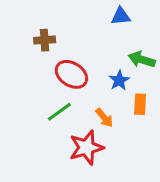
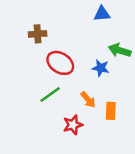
blue star: (119, 80) -> (101, 68), turned -30
orange rectangle: (140, 104) -> (111, 111), moved
red star: (86, 148) -> (73, 125), size x0.7

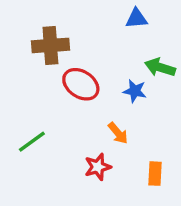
brown cross: (38, 34) -> (50, 45), size x1.5
green line: (50, 95) -> (32, 142), moved
orange rectangle: (111, 111) -> (155, 174), moved

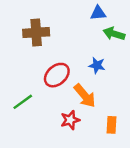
green arrow: (160, 67) -> (114, 34), moved
red ellipse: (81, 84) -> (57, 75), moved, turned -75
orange arrow: (118, 133) -> (85, 96), size x1.5

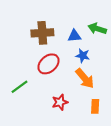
blue triangle: (98, 13) -> (74, 36), moved
brown cross: (36, 33) -> (42, 33), moved
orange arrow: (85, 96) -> (85, 78), moved

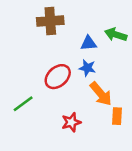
brown cross: (42, 33) -> (50, 21), moved
blue star: (83, 56) -> (87, 68), moved
orange rectangle: (95, 106) -> (117, 116), moved

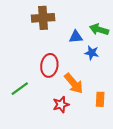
blue star: (87, 68) -> (92, 53), moved
red ellipse: (58, 77) -> (49, 65), turned -40
orange arrow: (101, 94) -> (74, 83), moved

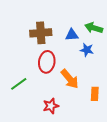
brown cross: (43, 18) -> (41, 33), moved
red star: (61, 105) -> (51, 106), moved

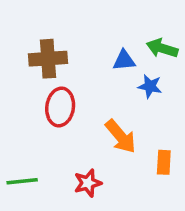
brown cross: (41, 33) -> (48, 59), moved
red ellipse: (47, 62) -> (60, 107), moved
green line: (19, 84) -> (22, 181), moved, turned 30

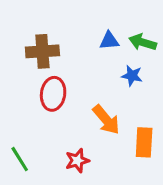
blue triangle: (124, 60) -> (109, 41), moved
orange rectangle: (164, 162) -> (144, 142), size x1.4
green line: (22, 181) -> (20, 159), turned 64

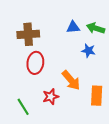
green line: (20, 159) -> (23, 107), moved
red star: (77, 161) -> (51, 97), moved

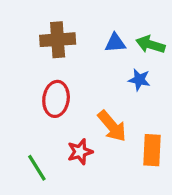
brown cross: (28, 34) -> (58, 40), moved

